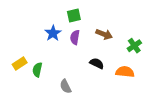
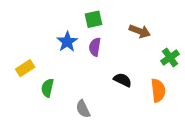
brown arrow: (104, 34) -> (140, 31), moved
yellow rectangle: (20, 63) -> (25, 68), moved
orange semicircle: (125, 72) -> (158, 90), turned 78

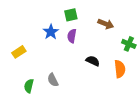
green cross: (170, 58) -> (129, 44), turned -32
green semicircle: (47, 88) -> (29, 86), moved
gray semicircle: (83, 109) -> (53, 80), moved

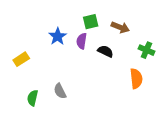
green square: (71, 15) -> (91, 22), moved
black semicircle: (93, 61) -> (105, 51), moved

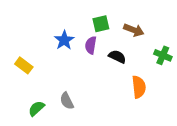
yellow rectangle: (21, 59) -> (24, 65), turned 70
orange semicircle: (136, 79) -> (139, 87), moved
green semicircle: (33, 98) -> (36, 108), turned 35

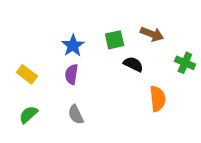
green square: (101, 24) -> (115, 40), moved
purple semicircle: (91, 45) -> (71, 74), moved
green semicircle: (36, 108) -> (28, 115), moved

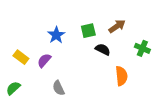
brown arrow: (152, 34) -> (117, 26), turned -56
purple semicircle: (71, 74) -> (44, 60), moved, turned 32
green semicircle: (28, 115) -> (13, 88), moved

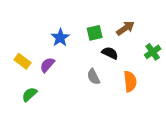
green cross: (142, 48) -> (153, 52), turned 32
green semicircle: (13, 88) -> (30, 94), moved
gray semicircle: (59, 88) -> (93, 77), moved

